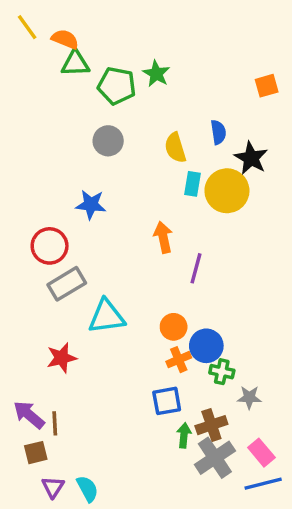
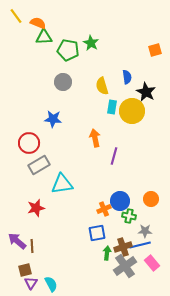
orange circle: (174, 327) -> (151, 199), moved
brown square: (36, 453) -> (25, 270), moved
blue line: (263, 484) -> (140, 245), moved

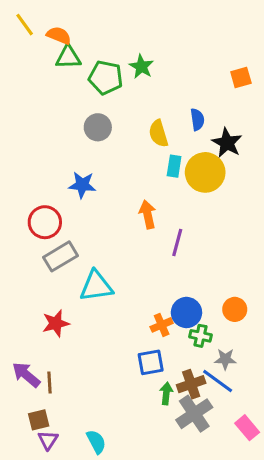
blue line: (140, 245) -> (218, 381), turned 50
pink rectangle: (152, 263) -> (247, 428), moved
cyan semicircle: (51, 284) -> (96, 442), moved

